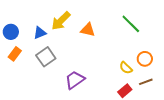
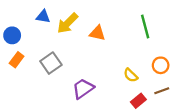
green line: (131, 24) -> (145, 27), turned 30
blue triangle: (40, 33) -> (43, 17), moved, turned 32
yellow semicircle: (126, 68) -> (131, 75), moved

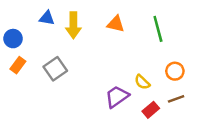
yellow arrow: (68, 23) -> (73, 25), turned -45
orange triangle: (97, 33) -> (116, 24), moved
purple trapezoid: (83, 89) -> (117, 97), moved

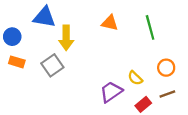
blue triangle: (47, 18) -> (44, 17), size x1.5
yellow arrow: (73, 25) -> (66, 38), moved
orange rectangle: (18, 65) -> (17, 62), turned 70

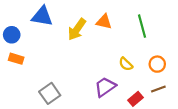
yellow arrow: (66, 38) -> (77, 29), moved, turned 35
gray square: (52, 65) -> (50, 93), moved
yellow semicircle: (135, 78) -> (126, 64), moved

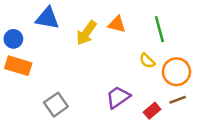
orange rectangle: (16, 59) -> (18, 66), size x1.5
yellow semicircle: (126, 64) -> (147, 61), moved
orange circle: (157, 64) -> (176, 72), size x1.5

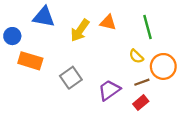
orange rectangle: (18, 66) -> (30, 61), moved
brown line: (178, 100) -> (142, 82), moved
gray square: (56, 105) -> (71, 78), moved

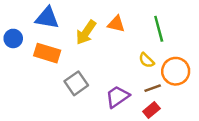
orange rectangle: (30, 61) -> (47, 53), moved

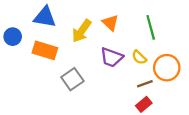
orange triangle: (116, 24) -> (110, 23), turned 30
purple trapezoid: (117, 97) -> (112, 57), moved, turned -125

